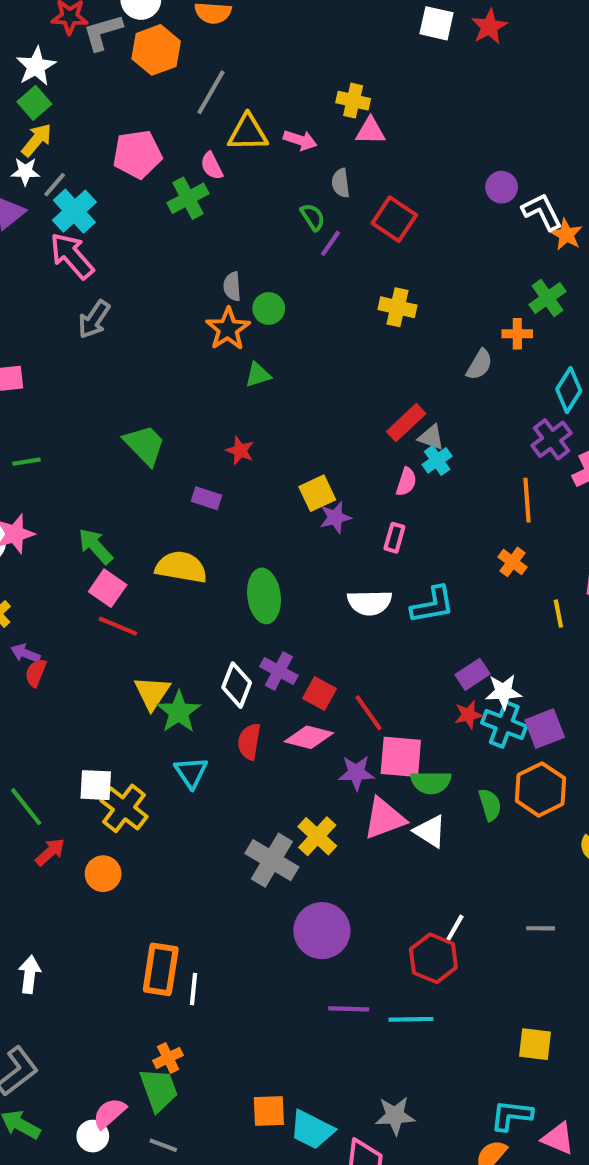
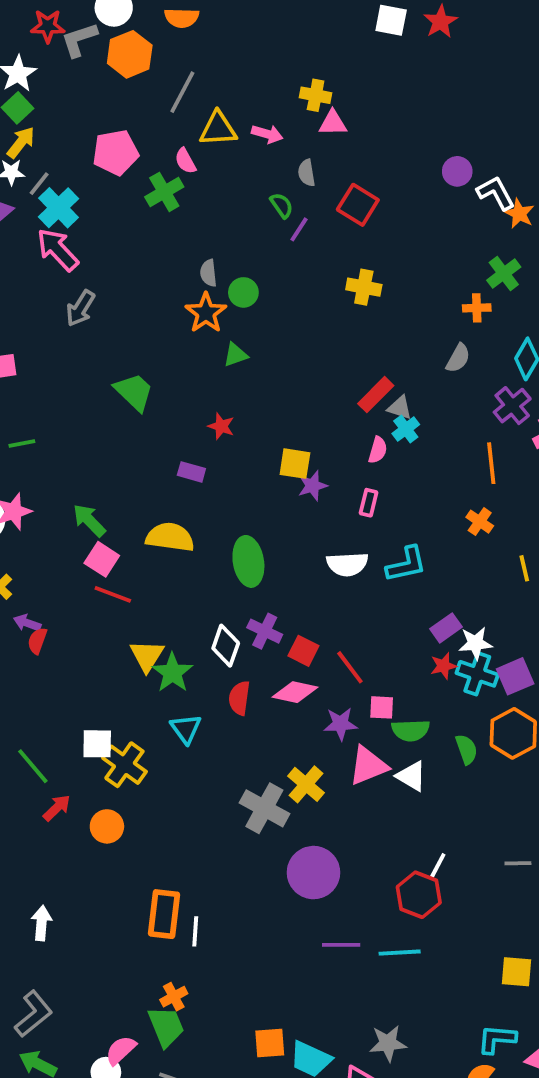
gray semicircle: (479, 365) -> (458, 358), moved
green trapezoid: (145, 445) -> (134, 392), moved
yellow square: (317, 493) -> (295, 464), turned 36
pink square: (401, 757) -> (382, 707), size x0.6

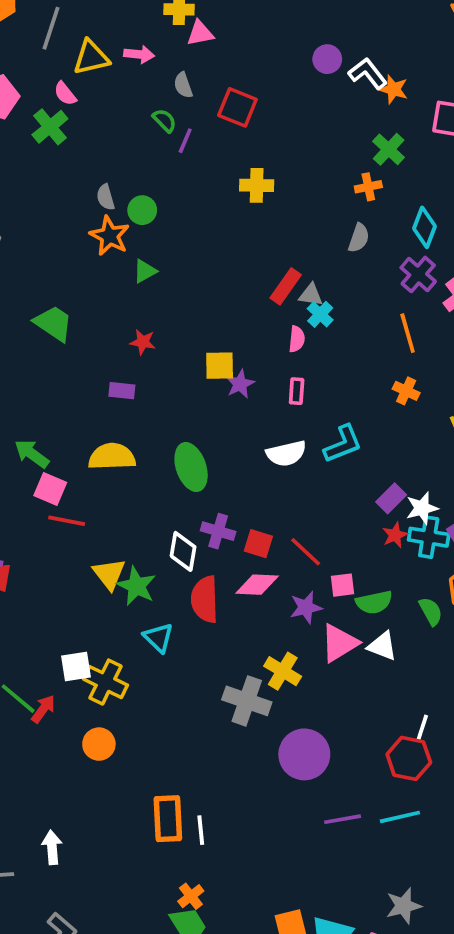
red semicircle: (239, 698) -> (205, 599), size x1.4
red arrow: (57, 808) -> (43, 709), moved

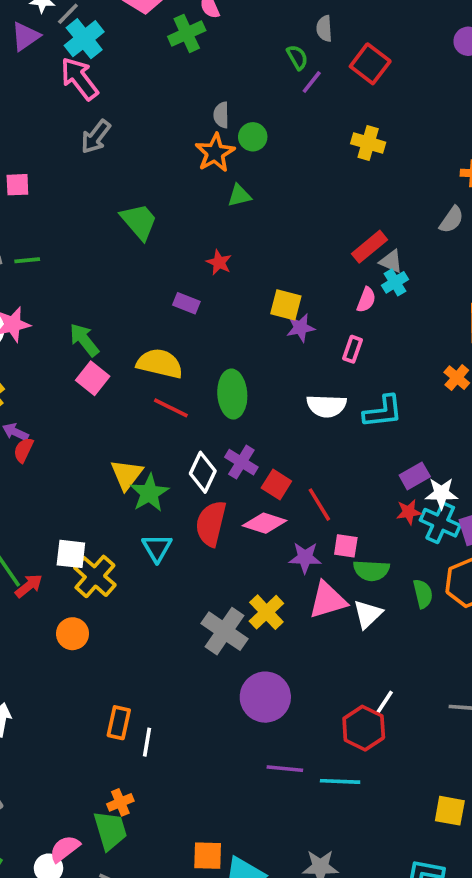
red line: (67, 521) -> (171, 408), moved
white triangle: (382, 646) -> (368, 614), turned 40
orange rectangle: (168, 819) -> (119, 723), size x0.7

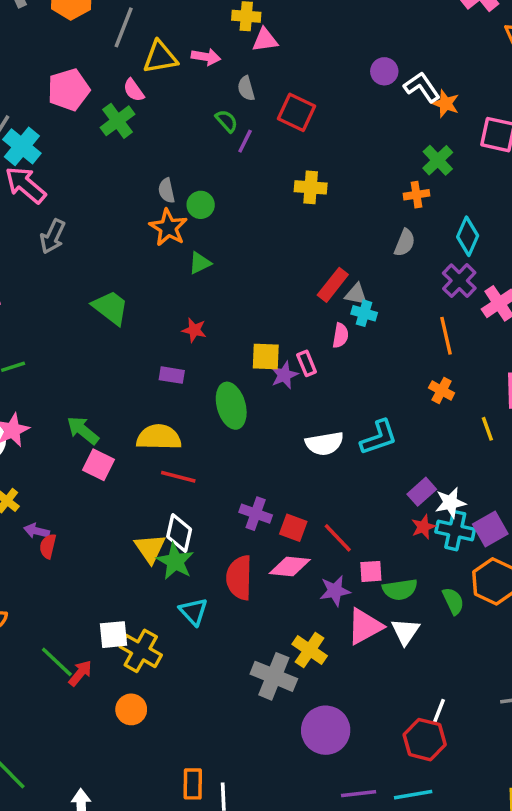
cyan cross: (395, 282) -> (364, 313), turned -30
pink rectangle: (352, 349) -> (307, 363), moved, turned -30
green ellipse: (232, 394) -> (231, 406), moved
white diamond: (203, 472) -> (179, 533), moved

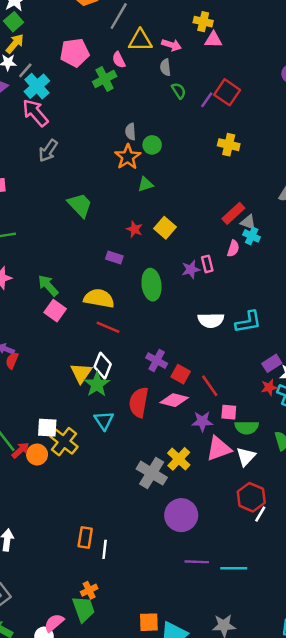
gray semicircle: (246, 88) -> (165, 67), moved
purple line: (245, 141) -> (207, 100), moved
yellow square: (266, 357) -> (165, 228), moved, turned 30
orange circle: (131, 709) -> (37, 454), moved
red hexagon: (425, 740) -> (251, 497), moved

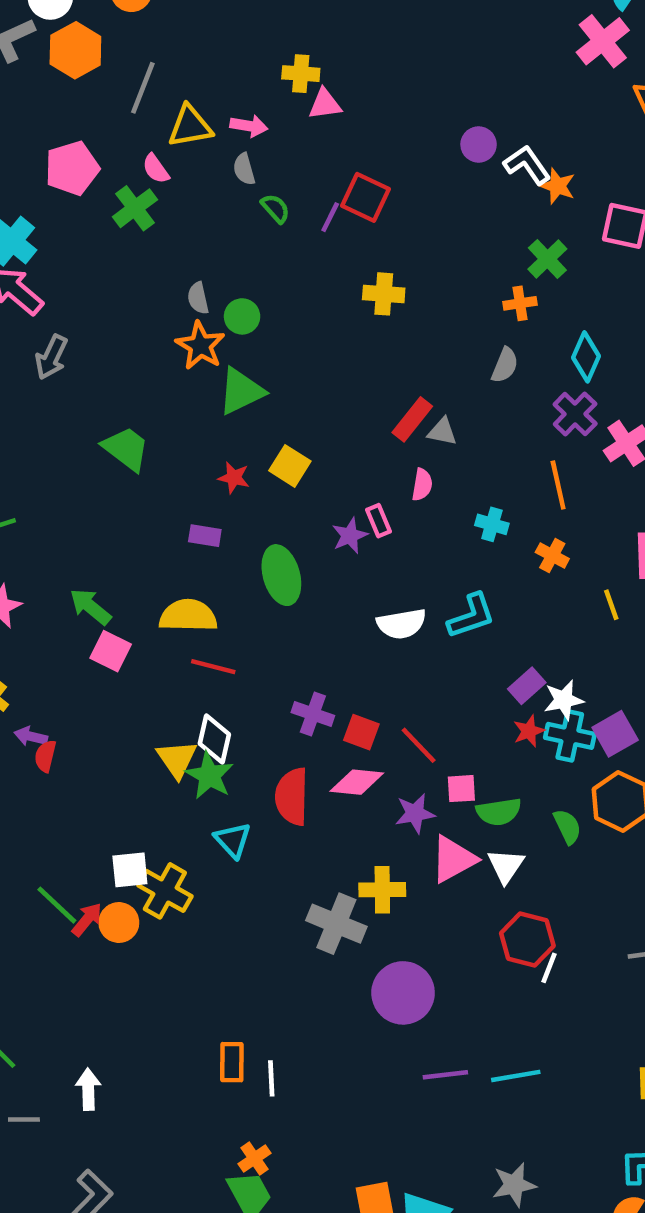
green triangle: (145, 184) -> (241, 391), size x1.6
cyan cross: (252, 236) -> (492, 524), moved
yellow cross: (179, 459) -> (382, 890), turned -35

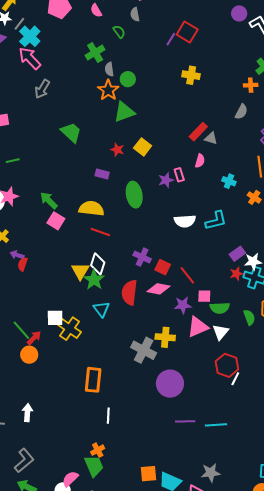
green cross: (135, 208) -> (95, 52), moved
green semicircle: (275, 208) -> (119, 32), moved
orange circle: (119, 923) -> (29, 355), moved
orange rectangle: (232, 1062) -> (93, 380), moved, size x1.4

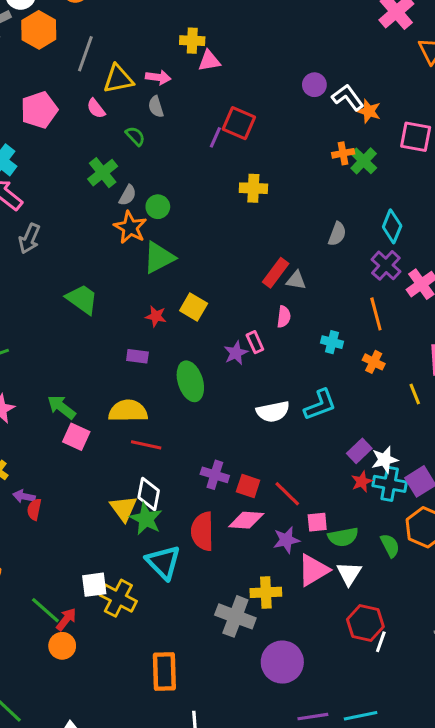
gray semicircle: (109, 69) -> (128, 195), turned -136
orange cross: (251, 85) -> (343, 153), moved
cyan triangle: (102, 309) -> (163, 562), size x1.4

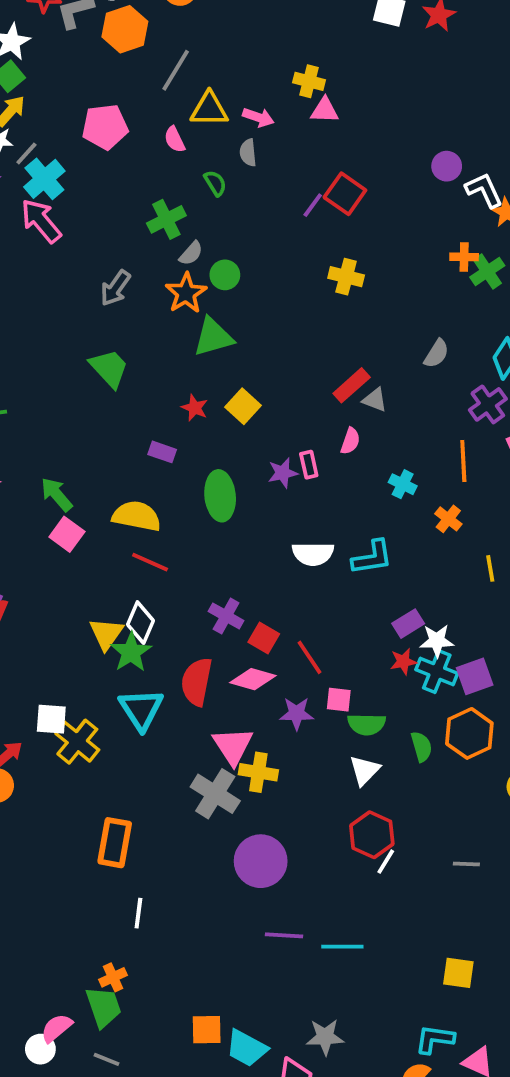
gray arrow: (29, 239) -> (115, 288), moved
pink triangle: (313, 570) -> (233, 746), moved, turned -44

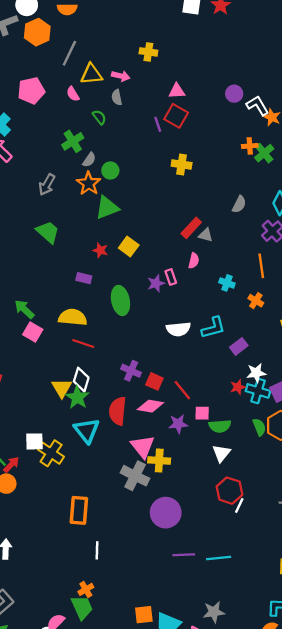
pink triangle: (325, 110) -> (177, 91), moved
purple line: (313, 205) -> (158, 124), turned -49
purple rectangle: (408, 624) -> (239, 346), moved
green semicircle: (421, 747) -> (259, 427), moved

